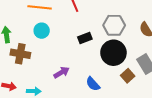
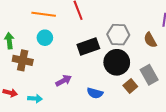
black rectangle: (85, 38) -> (88, 46), size x1.5
blue semicircle: (93, 84) -> (95, 93), turned -35

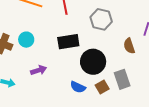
gray hexagon: (118, 35) -> (101, 19), moved
cyan circle: (45, 38) -> (26, 40), moved
blue semicircle: (95, 93) -> (78, 87), moved

